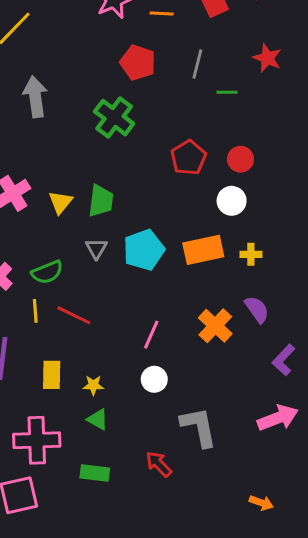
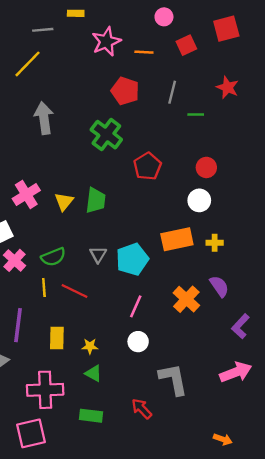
red pentagon: (188, 158) -> (147, 166), moved
gray triangle: (96, 248) -> (98, 255), moved
cyan pentagon: (144, 250) -> (132, 259), moved

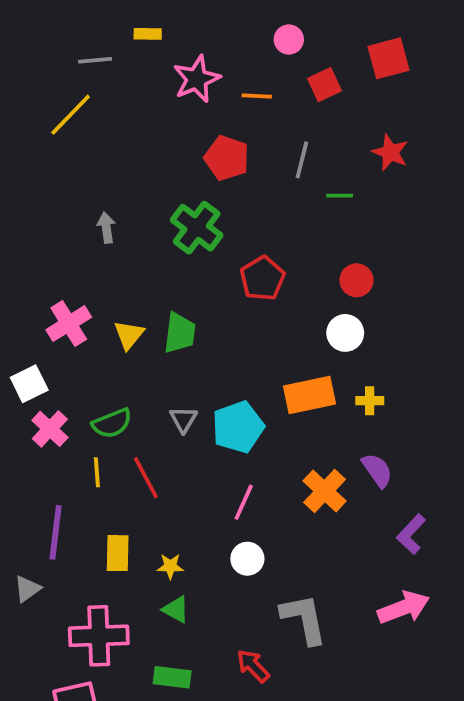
gray arrow: (44, 118) -> (106, 228), moved, size x0.6
red line: (75, 291) -> (146, 478), turned 36

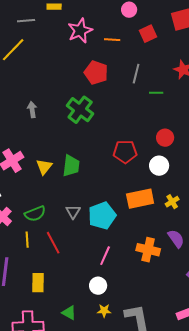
red pentagon: (262, 278) -> (125, 152), moved, turned 30
yellow cross: (370, 401) -> (172, 202), turned -32
orange cross: (325, 491) -> (148, 250), turned -30
white circle: (247, 559) -> (98, 286), moved
yellow star: (170, 566) -> (104, 311), moved

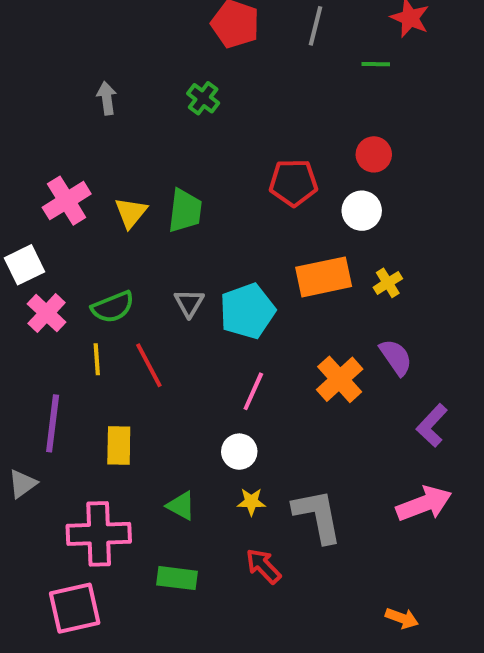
green line: (156, 93) -> (376, 64), moved
green cross: (80, 110) -> (203, 98), size x0.6
orange cross: (148, 250) -> (340, 379), turned 35

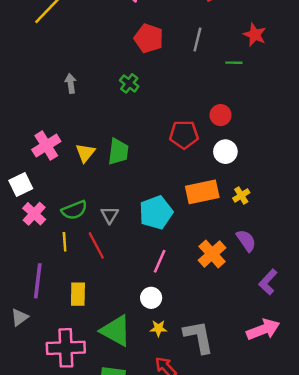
red circle: (374, 154) -> (221, 115), moved
gray triangle: (189, 303) -> (110, 215), moved
green triangle: (181, 506) -> (116, 331), size x1.8

